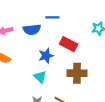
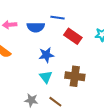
red rectangle: (69, 44) -> (73, 36), moved
cyan triangle: (40, 77) -> (46, 77), moved

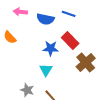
red rectangle: (73, 36) -> (70, 41), moved
brown cross: (75, 76) -> (86, 62), moved, turned 30

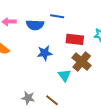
red rectangle: (70, 41) -> (75, 39), moved, turned -30
cyan triangle: (46, 70) -> (64, 75), moved

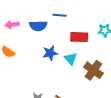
brown cross: (82, 62) -> (93, 70), moved
cyan triangle: (64, 75) -> (71, 59), moved

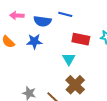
blue star: (50, 53) -> (34, 41), moved
brown cross: (93, 70) -> (75, 85), moved

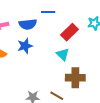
red rectangle: (81, 39) -> (69, 32), turned -42
brown cross: (75, 85) -> (75, 78), turned -30

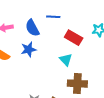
blue semicircle: (28, 24) -> (32, 28), turned 66
red rectangle: (69, 32) -> (74, 38), turned 72

